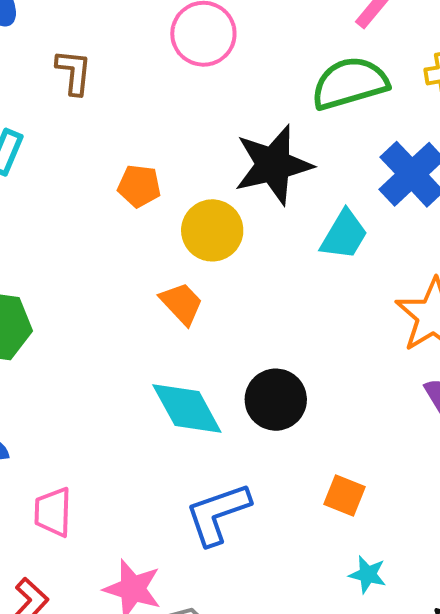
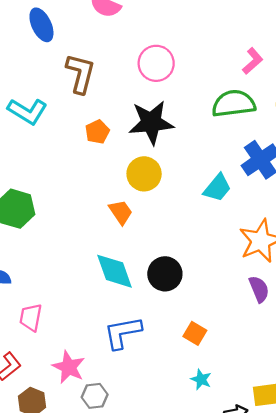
brown L-shape: (74, 72) -> (80, 73), size x1.5
black star: (273, 165) -> (151, 122), moved
orange pentagon: (139, 186) -> (97, 132), moved, turned 30

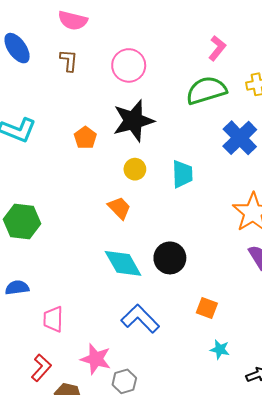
brown L-shape: (80, 73) -> (69, 61), moved, size x0.6
yellow circle: (144, 174) -> (135, 169), size x0.7
cyan trapezoid: (217, 188) -> (182, 174), moved, turned -32
blue L-shape: (123, 333) -> (140, 319), turned 66

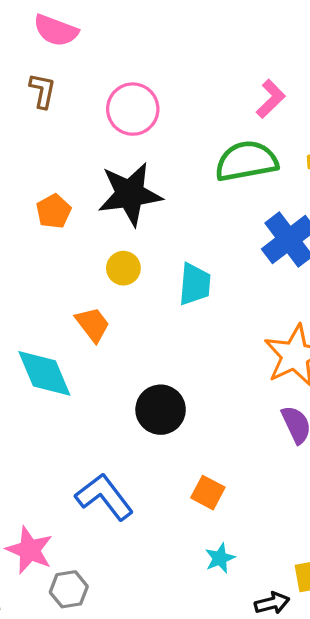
cyan diamond: (123, 263) -> (44, 373), moved
cyan star: (220, 349) -> (220, 558), turned 30

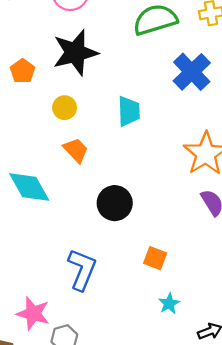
yellow circle: (123, 268) -> (65, 108), moved
orange trapezoid: (93, 324) -> (76, 150), moved
blue L-shape: (104, 497) -> (82, 270), turned 66

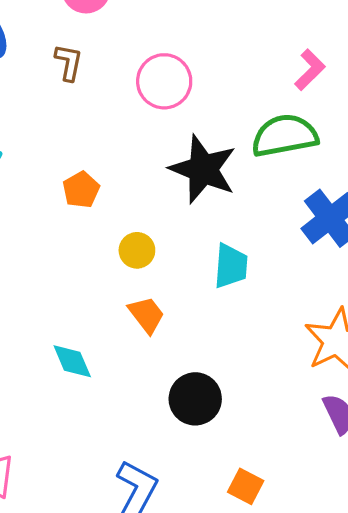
black star: (75, 53) -> (203, 169), moved, turned 30
cyan diamond: (29, 187) -> (72, 361), size x0.7

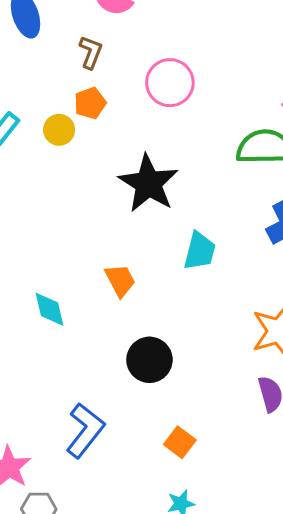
black star: (203, 169) -> (148, 183), moved
orange pentagon: (81, 190) -> (90, 103), moved
yellow circle: (137, 250) -> (59, 130), moved

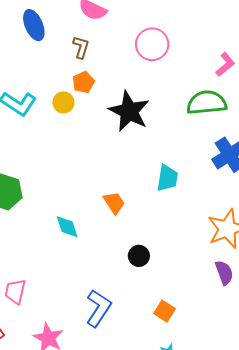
pink circle: (170, 83) -> (152, 44), moved
black star: (148, 183) -> (129, 111), moved
black circle: (149, 360) -> (139, 256), size x0.7

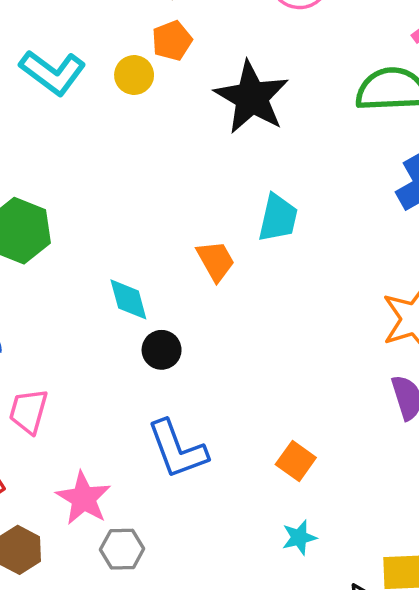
cyan trapezoid: (167, 178) -> (278, 218), moved
black circle: (139, 256) -> (162, 350), moved
blue L-shape: (99, 308) -> (177, 449), turned 123

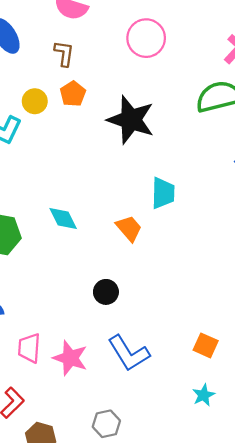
yellow circle: (134, 75) -> (35, 101), moved
cyan diamond: (128, 299) -> (63, 219), moved
pink star: (84, 498) -> (70, 358), moved
cyan star: (299, 538) -> (204, 395), moved

